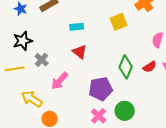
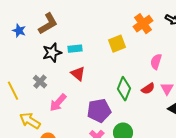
black star: (23, 41) -> (52, 53), moved
yellow line: (15, 69) -> (13, 91), turned 72

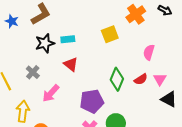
yellow arrow: (30, 121) -> (23, 111), turned 65

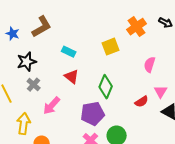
cyan rectangle: (68, 39) -> (69, 52), turned 32
black star: (45, 43) -> (27, 62), moved
green diamond: (117, 79) -> (106, 87), moved
red semicircle: (141, 79) -> (142, 102), moved

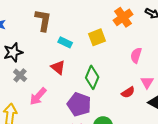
brown L-shape: (42, 27) -> (43, 20), moved, turned -50
cyan rectangle: (69, 52) -> (65, 42), moved
purple pentagon: (93, 114) -> (79, 104), turned 30

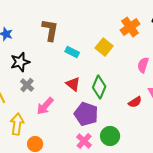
yellow square: (97, 37) -> (104, 47), turned -30
red triangle: (58, 67) -> (73, 84), moved

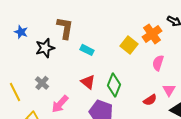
orange cross: (130, 27) -> (152, 34), moved
yellow square: (104, 47) -> (129, 45), moved
black star: (20, 62) -> (45, 48), moved

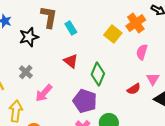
cyan rectangle: (87, 50) -> (71, 28), moved, turned 32
red triangle: (88, 82) -> (71, 61), moved

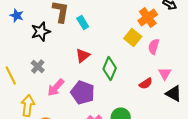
yellow square: (113, 34) -> (133, 38), moved
red triangle: (71, 61) -> (83, 56), turned 42
purple pentagon: (85, 101) -> (83, 93), moved

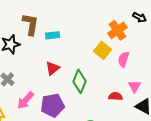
cyan rectangle: (83, 23) -> (52, 35), turned -64
red semicircle: (146, 84) -> (115, 96), turned -144
purple pentagon: (83, 93) -> (52, 105), turned -30

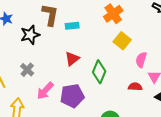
orange cross: (117, 30) -> (113, 14), moved
pink semicircle: (123, 59) -> (141, 60), moved

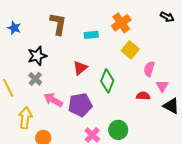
cyan rectangle: (72, 26) -> (91, 35), moved
black star: (30, 35) -> (37, 56), moved
pink arrow: (45, 91) -> (53, 100), turned 78

